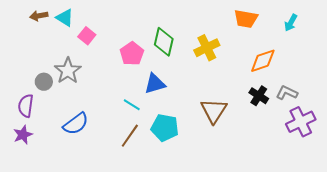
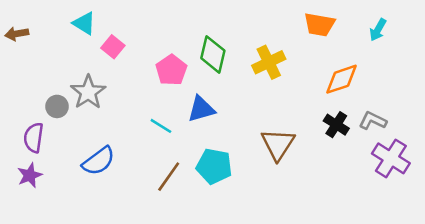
brown arrow: (39, 16) -> (17, 34), moved
cyan line: (132, 105) -> (161, 126), moved
purple cross: (301, 122) -> (391, 158), turned -32

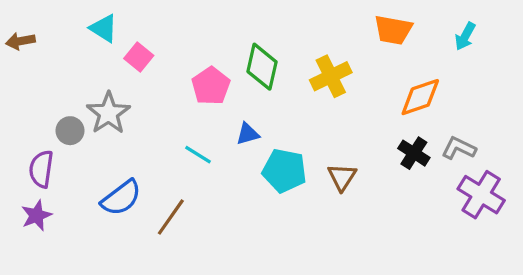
blue triangle: (201, 109) -> (248, 134), size x0.7
brown triangle: (278, 144) -> (342, 177), size x0.7
cyan pentagon: (214, 166) -> (284, 171), moved
brown line: (169, 177) -> (171, 217), moved

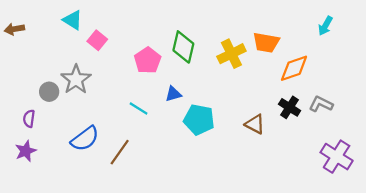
orange trapezoid: (393, 30) -> (266, 43), moved
purple semicircle: (41, 169) -> (29, 119), size x0.7
brown triangle: (342, 177) -> (255, 124), moved, turned -35
purple cross: (481, 195) -> (337, 157), moved

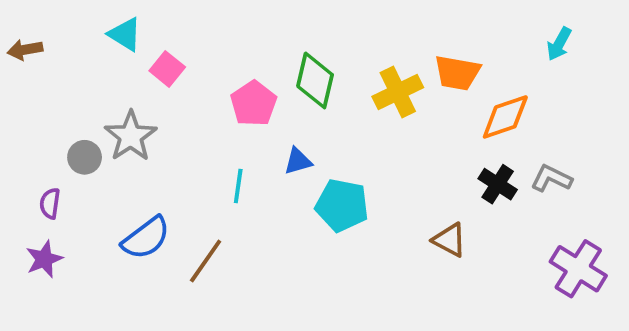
cyan line: (139, 108) -> (238, 186), turned 66
brown triangle: (255, 124) -> (450, 240), moved

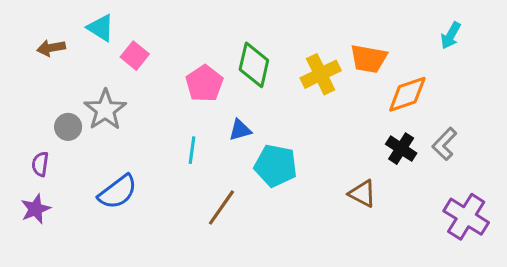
brown arrow: (25, 50) -> (51, 48), moved
gray L-shape: (551, 178) -> (445, 144), turned -72
brown line: (206, 261) -> (221, 207), moved

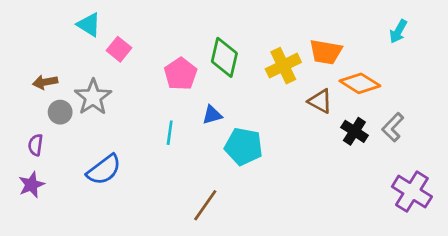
brown arrow: (51, 48) -> (45, 82), moved
orange diamond: (407, 94) -> (360, 83), turned 51
brown triangle: (362, 193) -> (320, 101), moved
brown line: (221, 207) -> (205, 205), moved

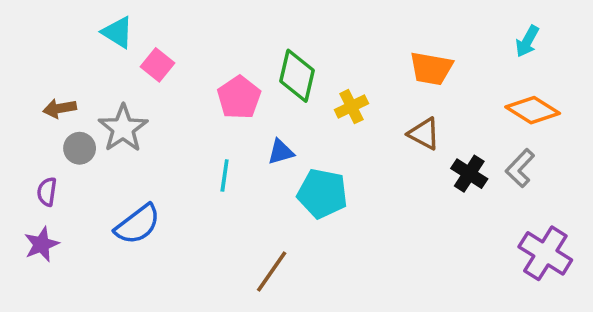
yellow cross: (283, 66) -> (351, 107), moved, size x0.7
orange diamond: (360, 83) -> (533, 110), moved

